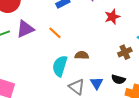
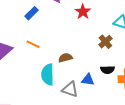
blue triangle: (97, 83) -> (88, 80), turned -32

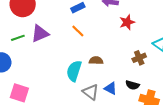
orange line: (33, 44) -> (78, 31), moved

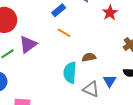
blue triangle: (111, 88) -> (110, 81), turned 48

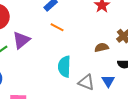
brown semicircle: (89, 57) -> (102, 47), moved
blue triangle: (110, 81) -> (108, 81), moved

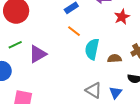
purple triangle: (21, 40) -> (38, 54), moved
cyan semicircle: (64, 67) -> (92, 49), moved

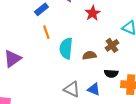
orange line: (74, 31) -> (46, 32), turned 40
blue triangle: (116, 93) -> (94, 89), turned -40

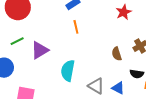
cyan semicircle: (66, 48) -> (68, 71), moved
brown semicircle: (89, 55) -> (117, 54), turned -104

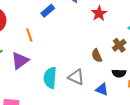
orange line: (76, 27) -> (29, 35), moved
gray triangle: (96, 86) -> (76, 77), moved

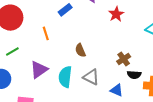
brown cross: (119, 45) -> (124, 59), moved
brown semicircle: (97, 56) -> (80, 50), moved
purple triangle: (20, 61) -> (39, 70), moved

